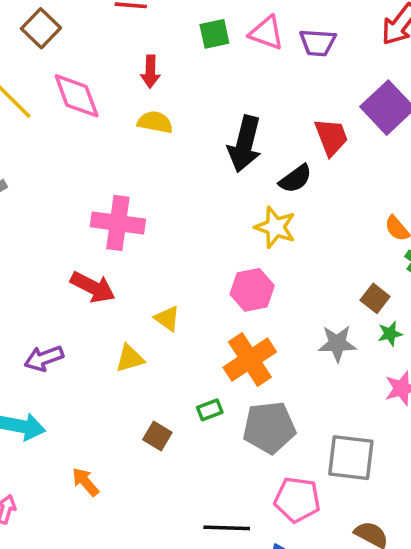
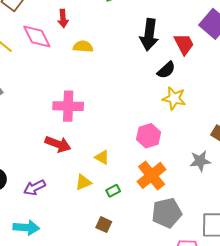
red arrow: (150, 72) -> (63, 18), moved
black arrow: (245, 144) -> (149, 35), moved
yellow star: (275, 227) -> (174, 98), moved
green rectangle: (210, 410) -> (113, 191), moved

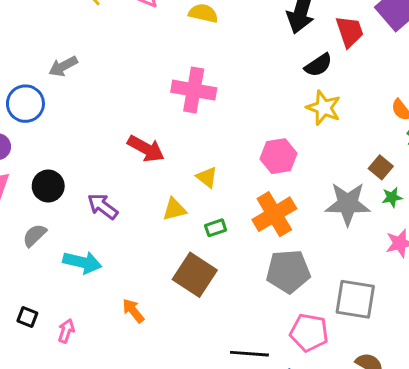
pink cross: (68, 106) -> (194, 90), moved
gray star: (200, 161) -> (348, 204), size x1.4
purple arrow: (34, 188) -> (103, 206), turned 55
brown square: (104, 225) -> (195, 275), size x1.8

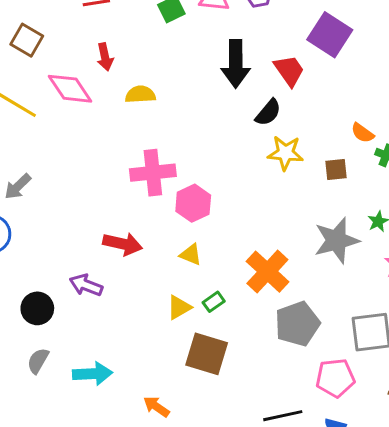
pink hexagon: (279, 156) -> (193, 203), moved
brown square: (381, 167) -> (336, 170), moved, turned -30
purple arrow: (103, 206) -> (86, 285), moved
yellow triangle: (174, 209) -> (179, 307), moved

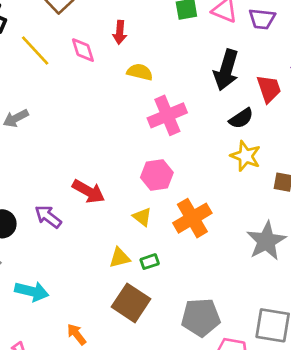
pink diamond: (70, 89) -> (83, 50), size x0.7
pink cross: (153, 173) -> (167, 115), moved, turned -33
gray star: (336, 240) -> (266, 241), turned -30
orange cross: (267, 272) -> (192, 218), moved
gray pentagon: (297, 324) -> (201, 317), moved

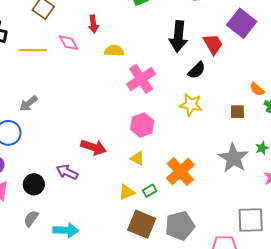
yellow line: (35, 50) -> (33, 50), turned -36
yellow star: (246, 156) -> (191, 105), moved
orange cross: (192, 218) -> (180, 172), moved
gray pentagon: (201, 317) -> (180, 226), moved

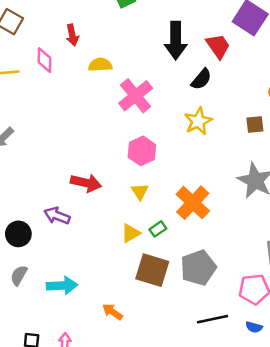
pink diamond: (69, 43) -> (45, 60), turned 35
yellow star: (191, 105) -> (198, 121), turned -30
yellow triangle: (137, 158) -> (140, 191), turned 35

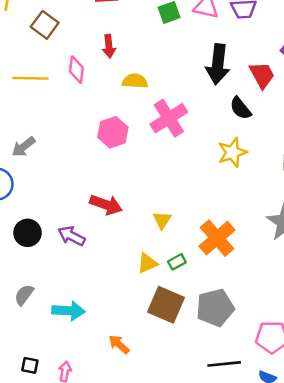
black semicircle: (201, 79) -> (240, 108), turned 95
pink hexagon: (142, 151) -> (113, 132), moved
black circle: (18, 234) -> (28, 233), moved

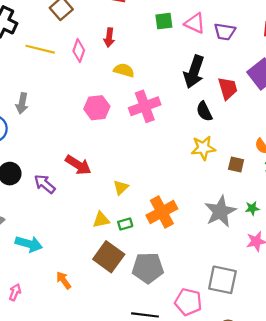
gray arrow: (23, 147) -> (22, 103), turned -54
yellow star: (232, 152) -> (203, 148), moved

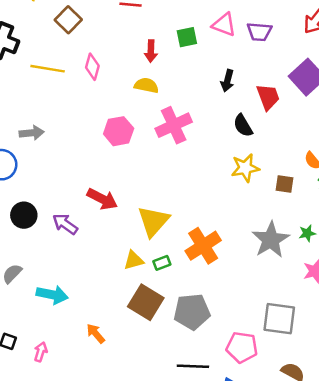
green square: (164, 21) -> (187, 37), moved
red arrow: (109, 37) -> (151, 51), moved
black arrow: (194, 72) -> (227, 81), size x0.6
gray arrow: (22, 103) -> (32, 133), turned -102
yellow triangle: (121, 188) -> (153, 221), size x1.8

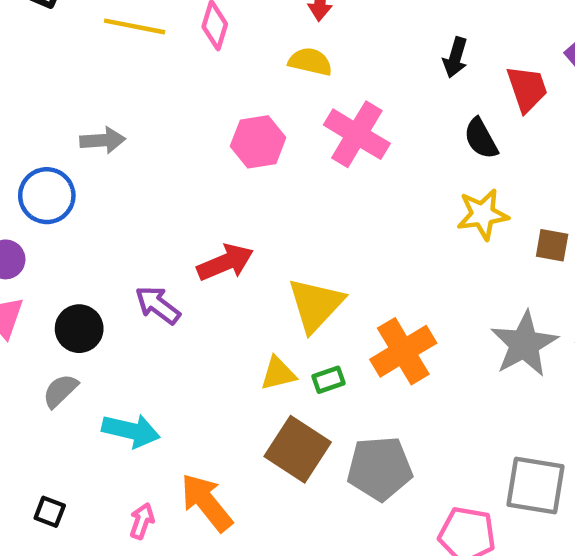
pink cross: (174, 125) -> (357, 134), turned -36
red arrow: (102, 199) -> (225, 262), turned -52
black circle: (24, 215) -> (79, 329), moved
orange arrow: (96, 333) -> (206, 502), size x1.6
pink arrow: (41, 352) -> (142, 521), moved

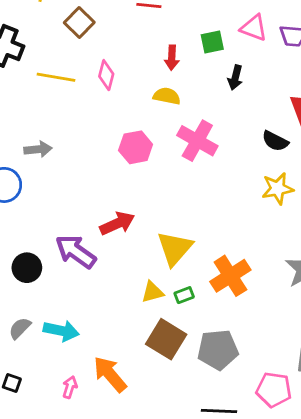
black arrow: (455, 57) -> (235, 78), moved
black semicircle: (481, 139) -> (275, 141), turned -32
purple arrow: (158, 305) -> (76, 251), size x1.4
gray semicircle: (60, 391) -> (20, 328), moved

